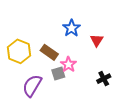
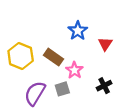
gray square: (58, 74) -> (62, 89), moved
black cross: (104, 79) -> (104, 86), moved

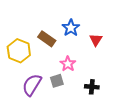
brown rectangle: (54, 57) -> (47, 39), moved
black cross: (104, 86) -> (92, 87), moved, turned 32

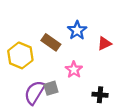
red triangle: (96, 40) -> (104, 43), turned 32
gray square: (57, 81) -> (51, 88), moved

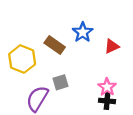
pink star: (74, 70) -> (107, 87), moved
gray square: (51, 88) -> (61, 82), moved

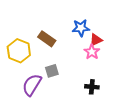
blue star: (83, 32) -> (81, 28), moved, turned 30
pink star: (107, 87) -> (92, 52), moved

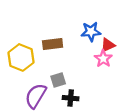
brown rectangle: (47, 39) -> (53, 44), turned -42
black cross: (92, 87) -> (71, 98), moved

